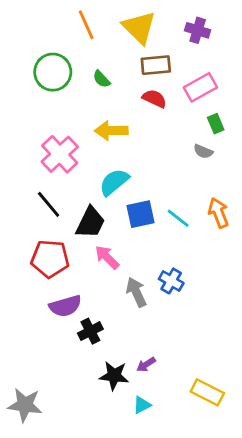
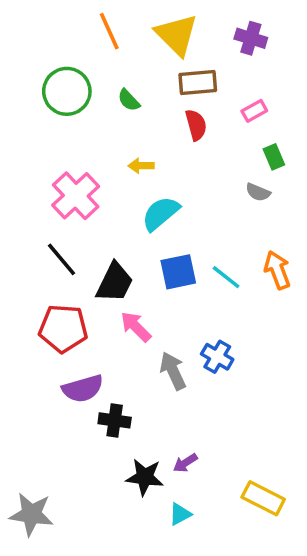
pink rectangle: (200, 87) -> (254, 111), size x0.6
red semicircle: (154, 99) -> (196, 125), turned 50
yellow arrow: (111, 131) -> (141, 166), size x0.6
cyan semicircle: (114, 182) -> (161, 213), moved
black cross: (90, 331) -> (115, 420), turned 35

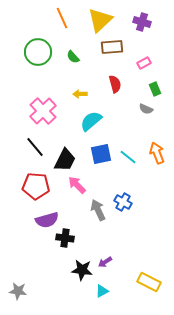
yellow triangle: (177, 35) -> (100, 20), turned 32
red semicircle: (196, 125) -> (115, 84), moved
gray star: (31, 514) -> (18, 291), size x0.7

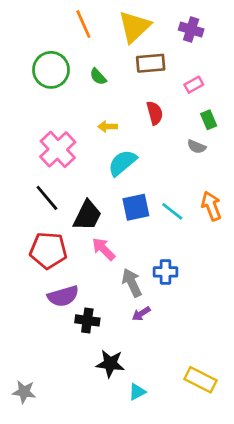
blue cross: (123, 202) -> (165, 272), turned -30
purple arrow: (105, 262) -> (141, 314), moved

